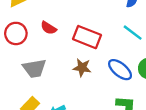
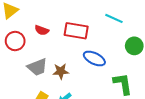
brown star: (82, 68) -> (61, 71), moved
blue ellipse: (120, 70) -> (94, 58), moved

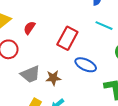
red semicircle: (42, 30) -> (29, 28), moved, turned 104
red rectangle: (76, 31) -> (67, 38), turned -70

